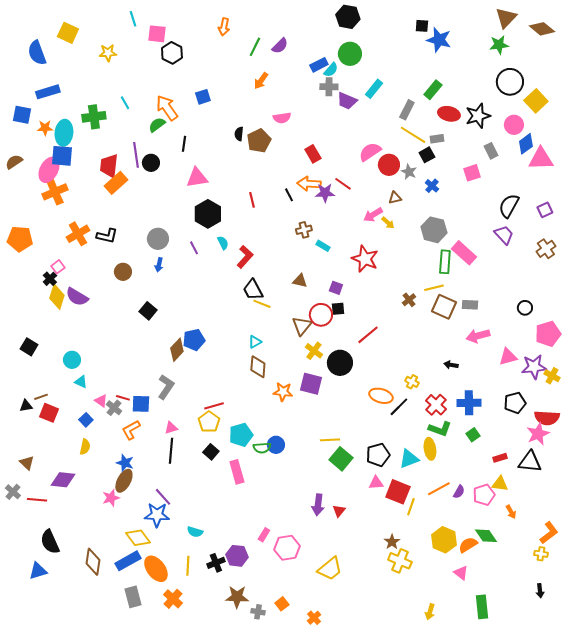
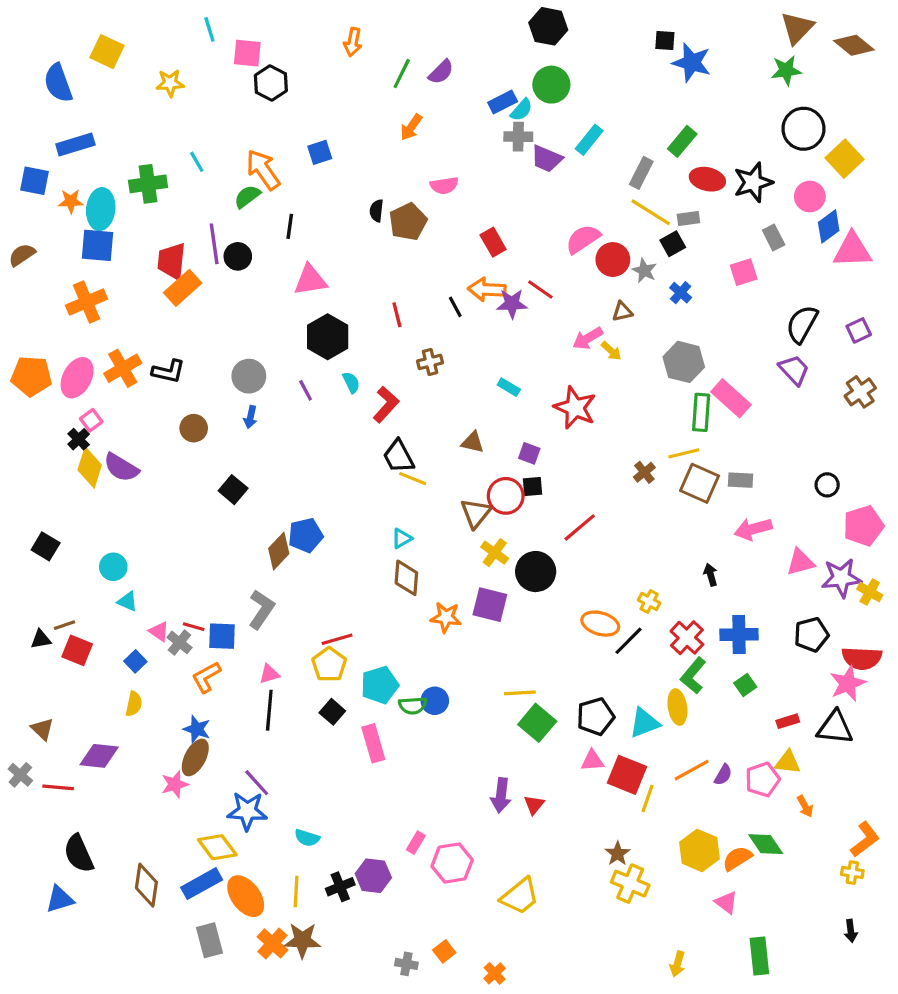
pink ellipse: (49, 170) -> (77, 378), moved
brown cross: (304, 230) -> (430, 362), moved
black arrow: (451, 365) -> (711, 575), turned 64
green L-shape: (440, 429) -> (693, 676), turned 110
brown star: (237, 597) -> (302, 940), moved

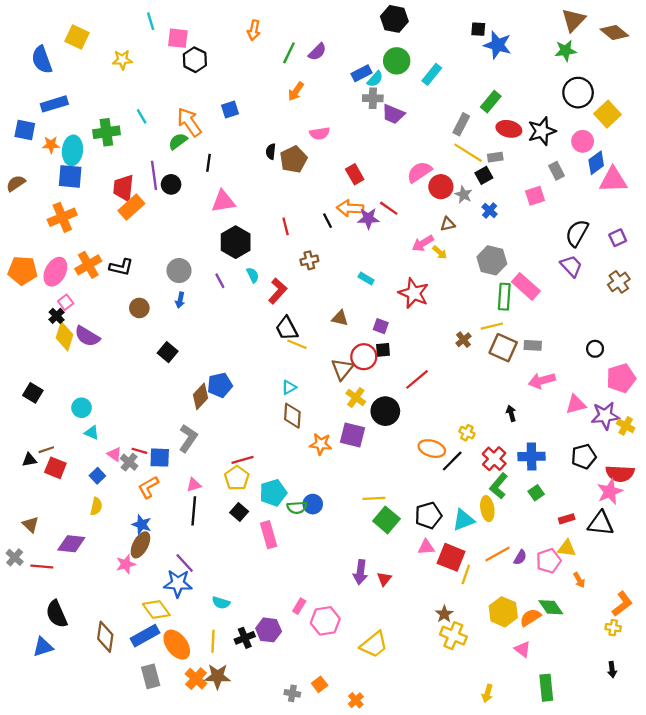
cyan rectangle: (589, 140) -> (432, 74), moved

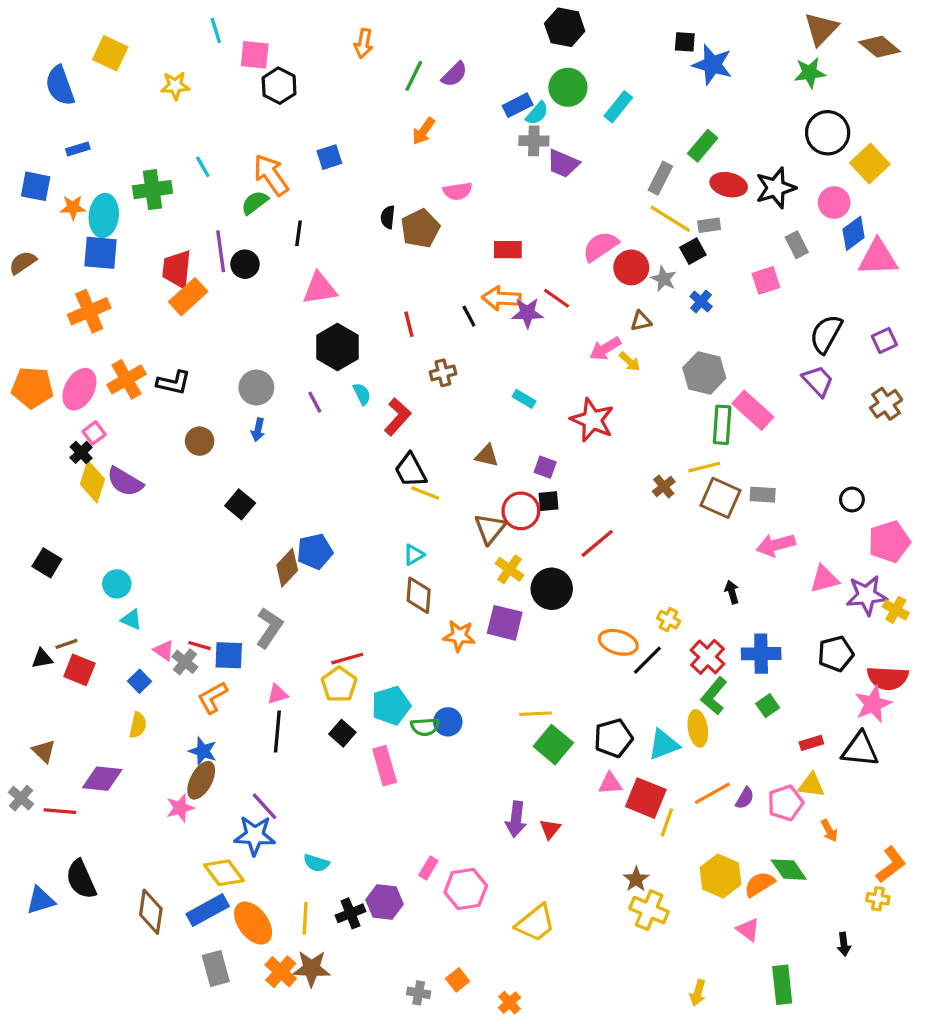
blue rectangle: (54, 104) -> (78, 149), size x0.6
red rectangle: (355, 174) -> (508, 250), turned -60
blue triangle: (43, 647) -> (40, 900), moved
black arrow: (612, 670) -> (844, 944), moved

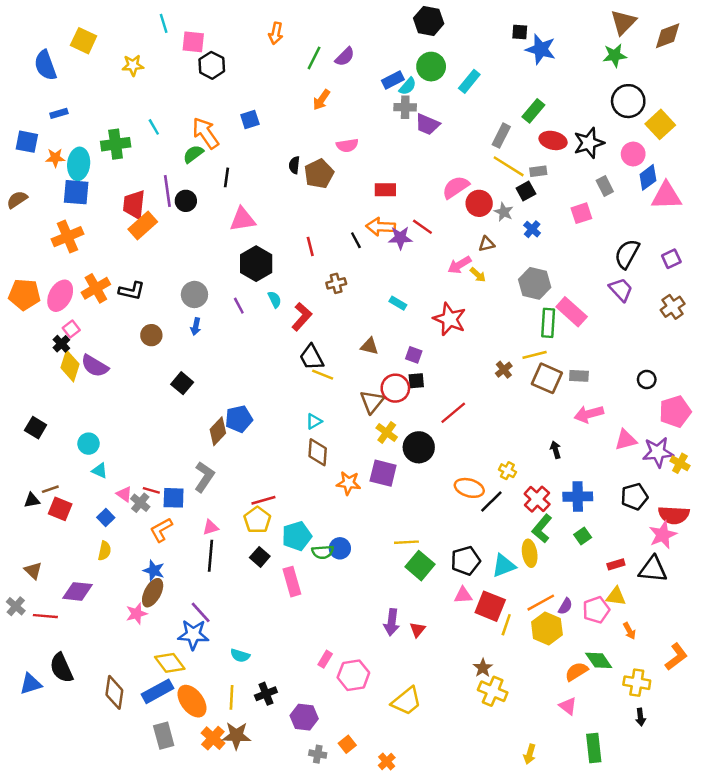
brown diamond: (880, 47) -> (668, 36), turned -60
yellow hexagon: (720, 876) -> (547, 628), moved
yellow cross: (878, 899) -> (637, 683), moved, size x1.5
purple hexagon: (385, 902) -> (304, 717), moved

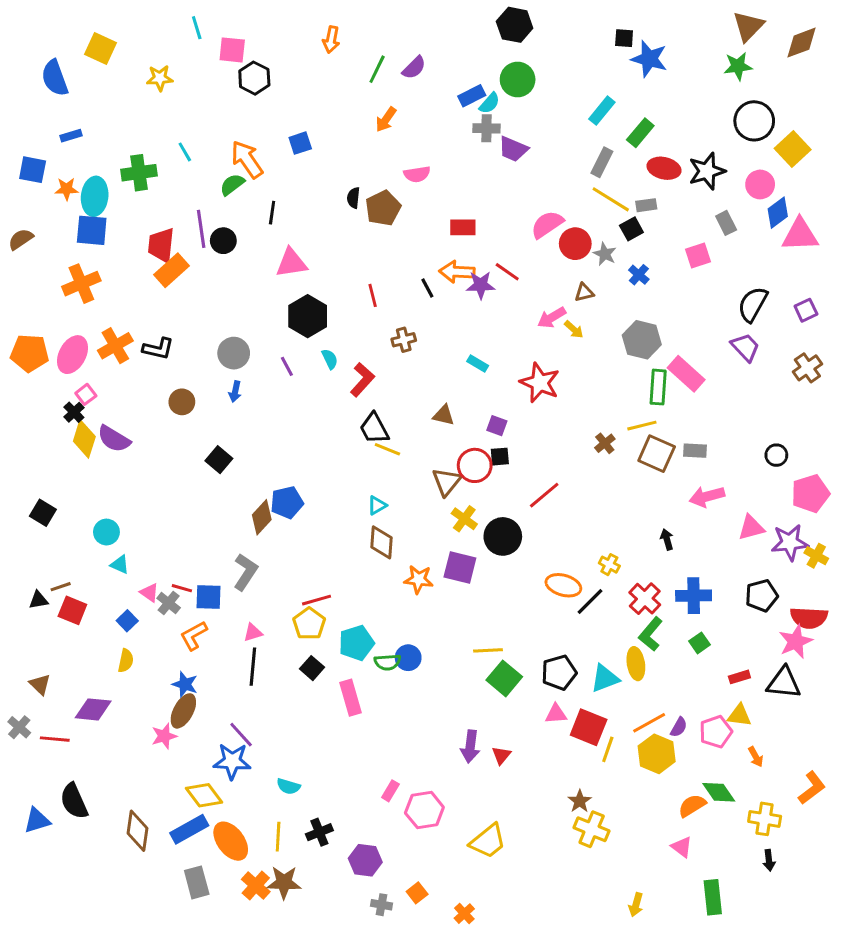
cyan rectangle: (469, 81) -> (602, 111), moved

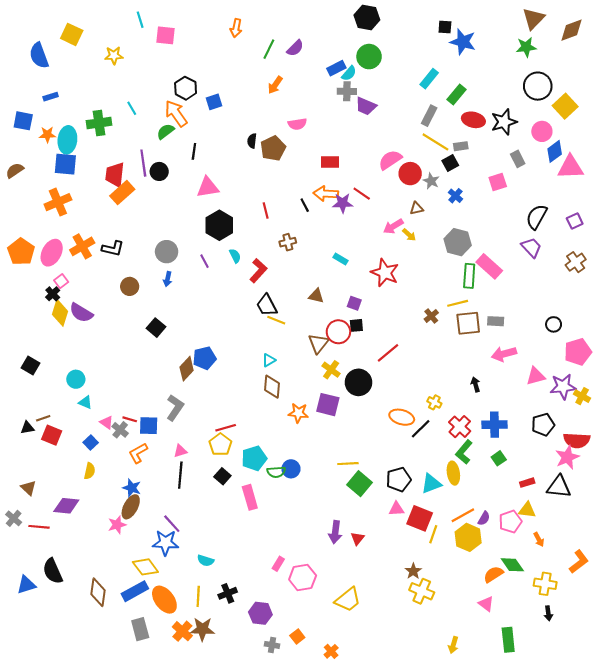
black hexagon: (254, 78) -> (186, 88), moved
orange pentagon: (30, 353) -> (21, 252), turned 30
brown square: (657, 454) -> (468, 323), turned -30

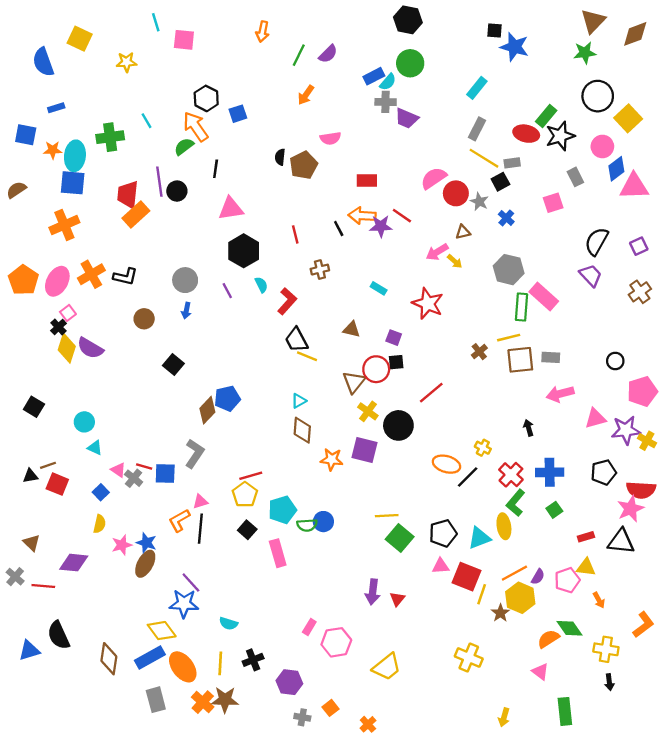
green rectangle: (457, 94) -> (546, 116), moved
orange L-shape: (138, 453) -> (179, 520), moved
pink star: (117, 525) -> (122, 545), moved
brown star: (413, 571) -> (500, 613), moved

